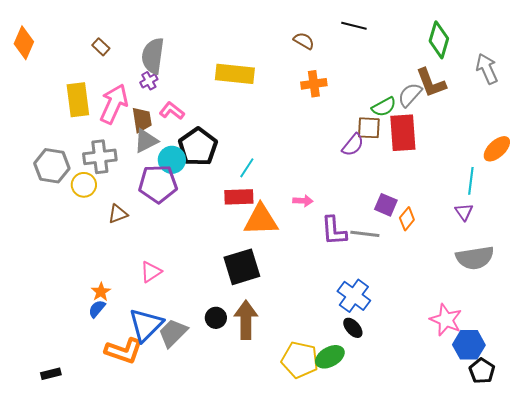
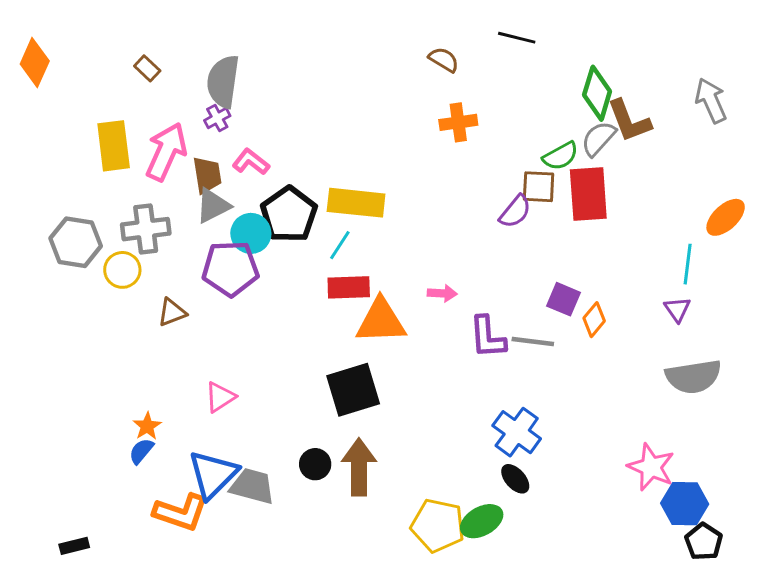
green diamond: (439, 40) -> (597, 93), moved
yellow rectangle: (235, 74) -> (356, 203), moved
cyan line: (247, 168) -> (340, 245), moved
gray trapezoid: (173, 333) -> (252, 486), turned 60

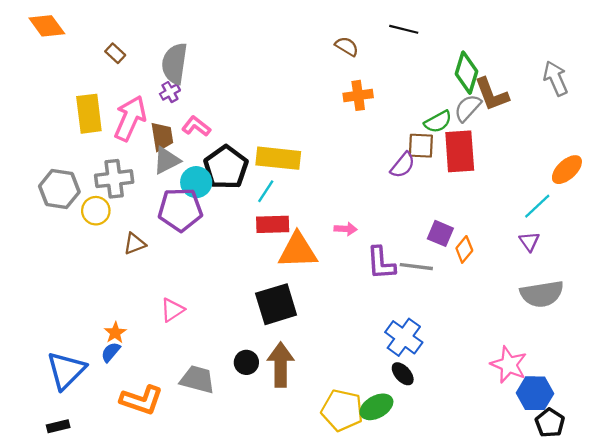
orange diamond: (35, 63) -> (47, 26), moved, turned -60
cyan line: (688, 264) -> (537, 206), turned 40
blue triangle: (213, 474) -> (66, 370), moved

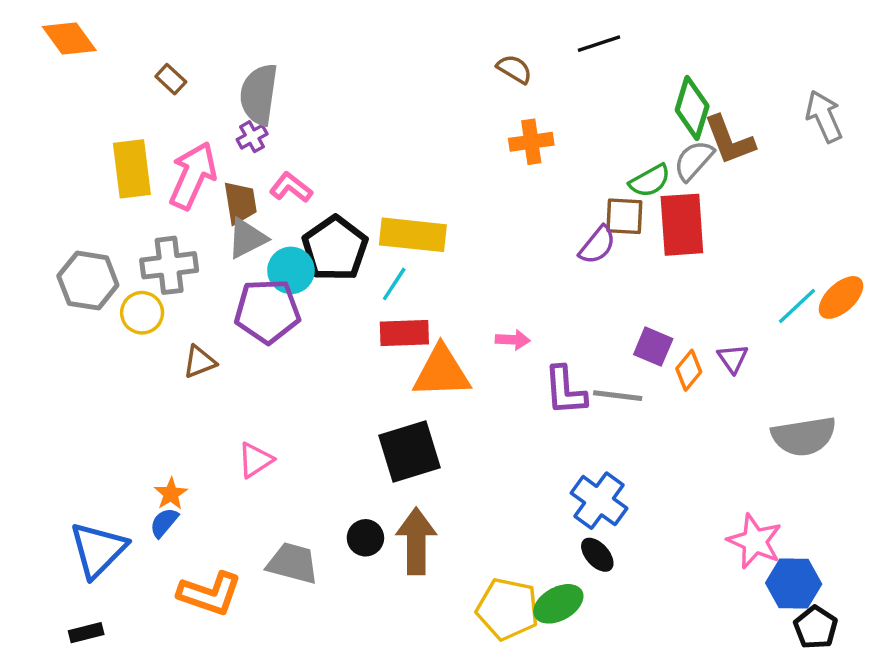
black line: (404, 29) -> (599, 44), turned -32
orange ellipse: (567, 170) -> (841, 297), moved
purple triangle: (529, 241) -> (733, 358), moved

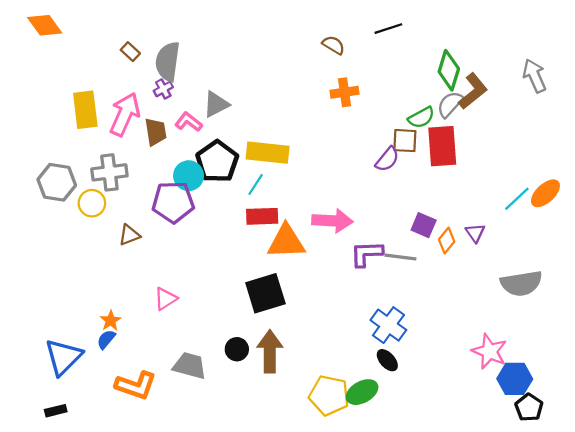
brown rectangle: (171, 79) -> (130, 52), moved
brown L-shape: (729, 140) -> (473, 91), turned -108
gray triangle: (247, 238) -> (216, 104), moved
pink arrow: (513, 340) -> (332, 221), size x1.8
purple L-shape: (565, 391) -> (366, 254), turned 92

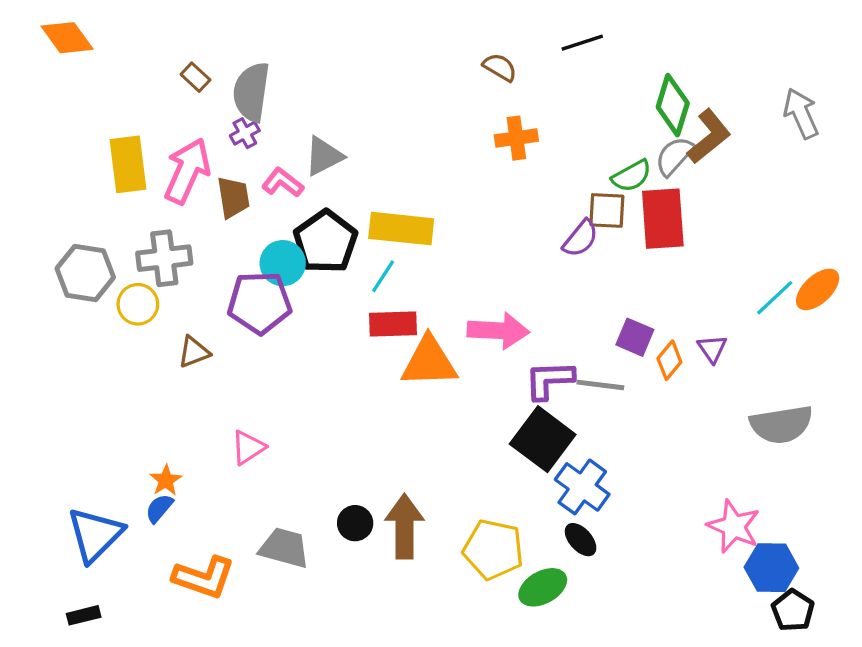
black square: (265, 293) -> (543, 439), moved, turned -36
yellow pentagon: (329, 395) -> (493, 549), moved

